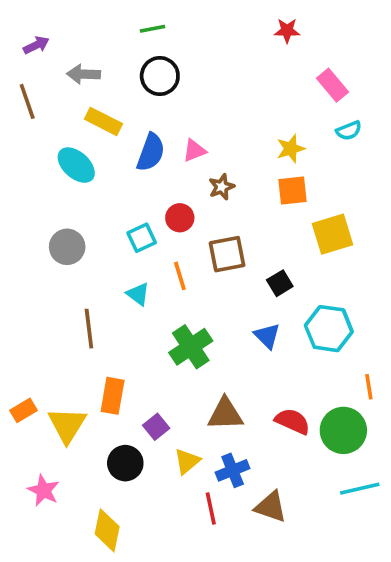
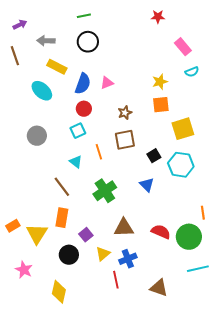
brown star: (222, 187) -> (125, 113), moved
red circle: (180, 218) -> (84, 109), moved
brown line: (89, 329) -> (62, 187), moved, turned -30
cyan hexagon: (329, 329) -> (181, 165), moved
brown triangle: (271, 507) -> (159, 288), moved

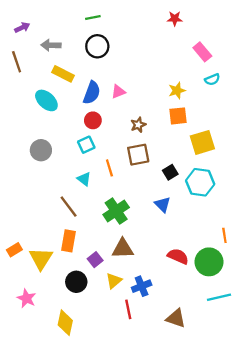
brown triangle: (124, 228) -> (123, 249), moved

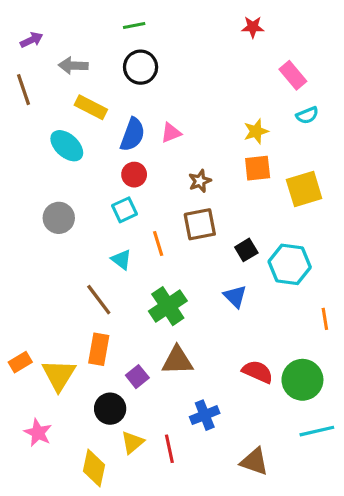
yellow square: (202, 142) -> (304, 189), moved
orange line: (224, 235) -> (325, 319), moved
yellow triangle: (114, 281) -> (133, 442), moved
red line: (128, 309) -> (169, 449), moved

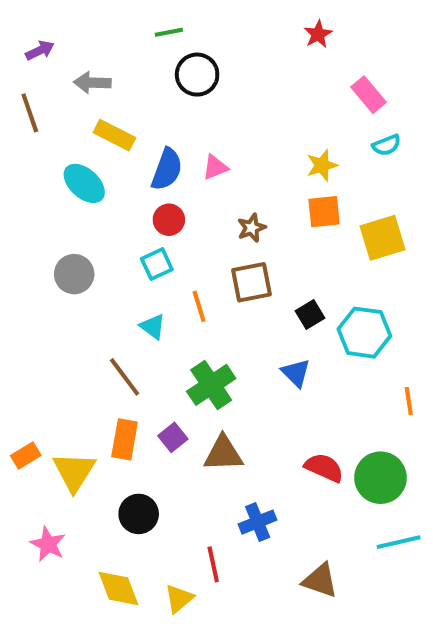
red star: (253, 27) -> (318, 34), turned -30
black circle: (141, 67) -> (197, 75), moved
purple square: (137, 377) -> (173, 437), moved
yellow triangle: (133, 442) -> (179, 599), moved
yellow diamond: (94, 468) -> (118, 589), turned -33

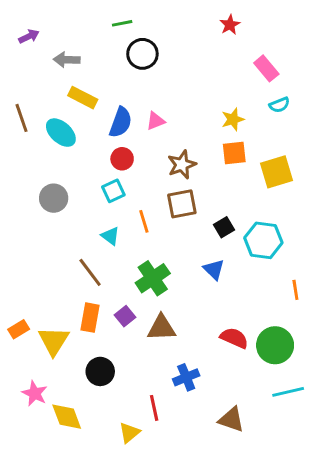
brown line: (30, 113) -> (22, 118), moved
brown star: (252, 228) -> (182, 165), size x1.4
yellow diamond: (118, 589) -> (67, 417), moved

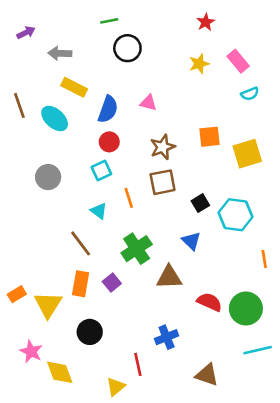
yellow star: (233, 119) -> (199, 64), moved
pink triangle: (156, 121) -> (148, 103), moved, turned 36
brown triangle: (161, 328) -> (169, 277), moved

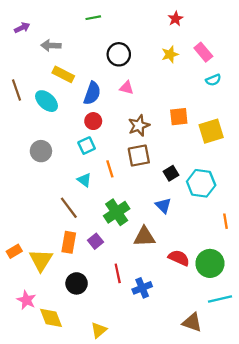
black circle: (127, 48) -> (119, 54), moved
red line: (138, 364) -> (118, 273), moved
brown triangle: (207, 375) -> (192, 322), moved

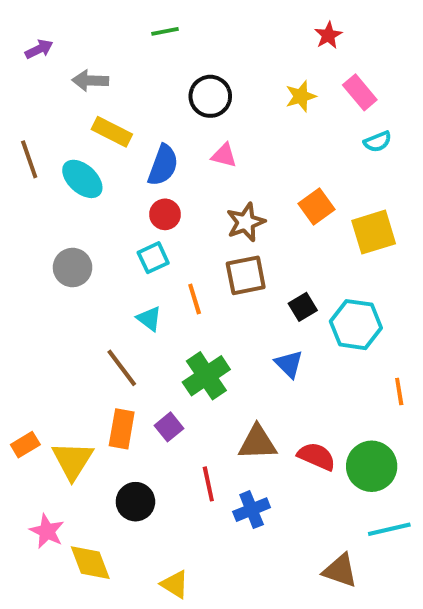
red star: (176, 19) -> (328, 35), moved
orange square: (179, 117) -> (317, 207), turned -30
brown triangle: (144, 237) -> (257, 443), moved
yellow triangle: (99, 330) -> (175, 584), turned -48

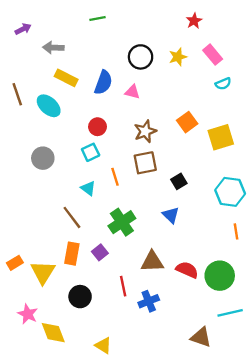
black circle: (210, 96) -> (141, 57), moved
blue semicircle: (163, 165) -> (103, 83), moved
cyan hexagon: (356, 325) -> (230, 192), moved

